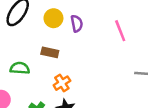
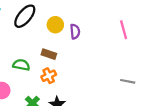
pink line: (120, 31) -> (124, 30), moved
orange cross: (62, 83) -> (49, 76), moved

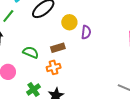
brown rectangle: (49, 54) -> (58, 48), turned -48

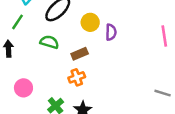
green semicircle: (31, 52) -> (49, 42), moved

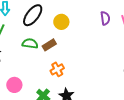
purple semicircle: (111, 32) -> (105, 18), moved
brown rectangle: (80, 54) -> (49, 45), moved

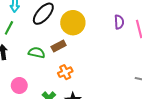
yellow circle: (61, 22) -> (73, 23), size x1.5
green semicircle: (30, 44) -> (37, 53), moved

